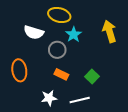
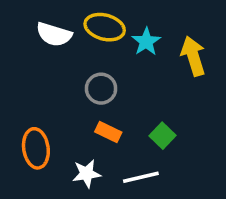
white semicircle: (34, 32) -> (54, 34), moved
cyan star: (74, 34) -> (146, 42), moved
orange ellipse: (19, 70) -> (36, 148), moved

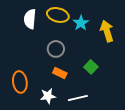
white semicircle: (54, 34) -> (30, 19), turned 78
green square: (162, 136) -> (91, 67), moved

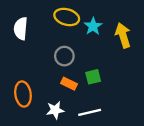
white semicircle: (30, 19) -> (21, 28), moved
green square: (91, 67) -> (93, 77), moved, turned 32

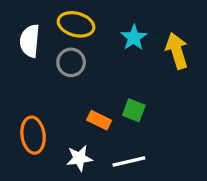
yellow ellipse: (67, 17) -> (76, 24), moved
gray circle: (64, 56) -> (71, 62), moved
green square: (93, 77) -> (134, 110), turned 35

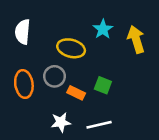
yellow ellipse: (76, 24) -> (71, 48), moved
gray circle: (71, 62) -> (54, 76), moved
orange ellipse: (33, 135) -> (24, 84), moved

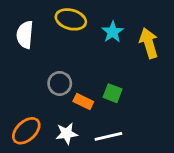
yellow ellipse: (71, 48) -> (71, 19), moved
orange ellipse: (24, 84) -> (26, 131), moved, turned 56

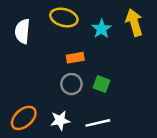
yellow arrow: (149, 43) -> (134, 23), moved
gray circle: (60, 83) -> (71, 84), moved
orange rectangle: (83, 102) -> (75, 58), moved, turned -36

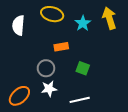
gray circle: (71, 84) -> (46, 68), moved
white star: (60, 120) -> (49, 89), moved

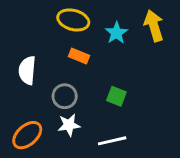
white semicircle: (18, 25) -> (27, 70), moved
orange rectangle: (61, 47) -> (79, 56), moved, turned 32

